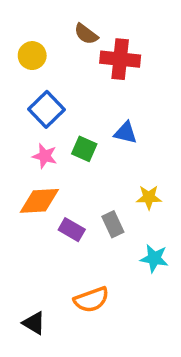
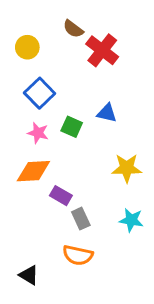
red cross: (120, 59) -> (102, 50), turned 32
yellow star: (149, 197) -> (127, 168), size x1.4
gray rectangle: (113, 224) -> (81, 219), moved
orange semicircle: (91, 300) -> (78, 255), turned 32

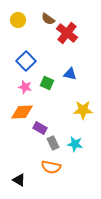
yellow circle: (27, 47) -> (18, 20), moved
cyan star: (131, 220) -> (75, 144), moved

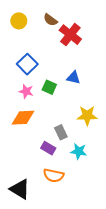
purple rectangle: (40, 128) -> (48, 148), moved
gray rectangle: (53, 143) -> (61, 132), moved
black triangle: (19, 180) -> (20, 189), size x1.5

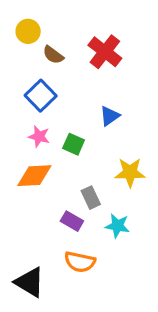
brown semicircle: (50, 20) -> (53, 55), moved
blue triangle: (74, 78) -> (110, 116), turned -48
green square: (49, 87) -> (74, 144), moved

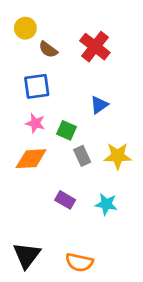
blue square: (41, 96) -> (37, 86), turned 36
gray rectangle: (91, 198) -> (82, 156), moved
orange semicircle: (80, 262) -> (79, 262), moved
black triangle: (30, 282) -> (27, 255), turned 36

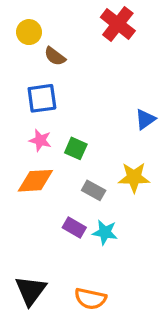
red cross: (95, 47) -> (118, 24), moved
blue triangle: (99, 105) -> (145, 119), moved
gray rectangle: (82, 156) -> (94, 190), moved, turned -36
cyan star: (106, 204) -> (105, 232), moved

